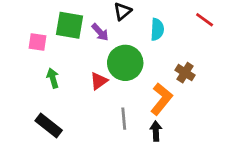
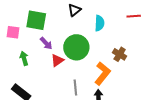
red line: (205, 20) -> (134, 16), turned -40
purple arrow: (100, 32) -> (46, 43), moved

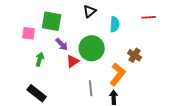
green arrow: (24, 58) -> (40, 59), turned 32

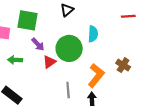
cyan semicircle: (115, 24) -> (93, 34), moved
brown cross: (135, 55) -> (123, 65), moved
green arrow: (40, 59) -> (15, 60), turned -104

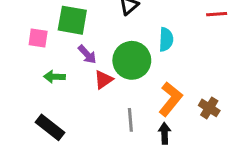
brown cross: (123, 65) -> (209, 108), moved

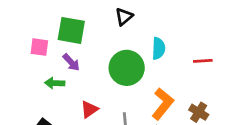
red line: (217, 14) -> (203, 61), moved
purple arrow: (87, 54) -> (71, 62), moved
red triangle: (104, 80) -> (89, 109), moved

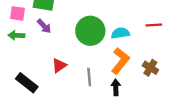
cyan semicircle: (158, 48) -> (120, 33), moved, turned -102
green arrow: (55, 83) -> (16, 35), moved

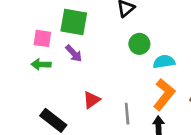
green circle: (90, 31) -> (139, 44), moved, size x0.6

